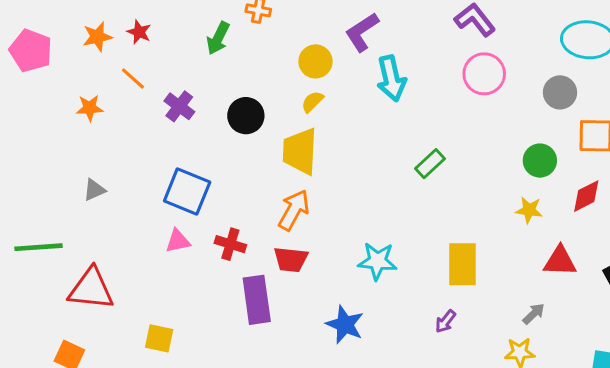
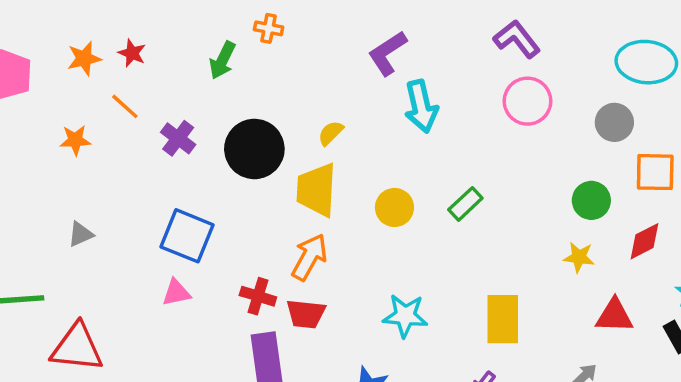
yellow circle: (315, 61) -> (394, 207), moved
black circle: (246, 116) -> (254, 149), size x1.4
red cross: (230, 244) -> (258, 296), moved

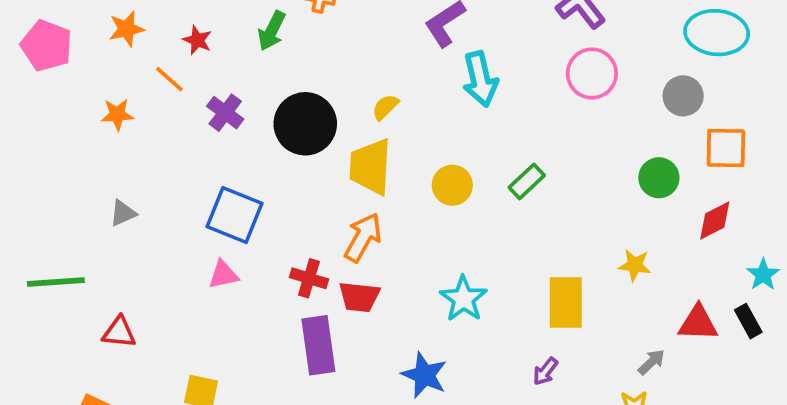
red star: (132, 53) -> (197, 40), moved
yellow star: (579, 257) -> (635, 265), moved
cyan star: (405, 316) -> (463, 299), turned 30
red triangle: (614, 316) -> (698, 323), moved
red triangle: (77, 348) -> (119, 332), size x0.6

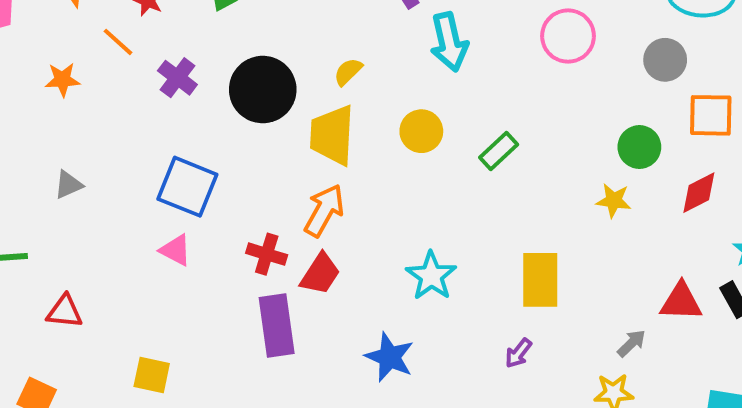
yellow circle: (452, 185) -> (421, 131), moved
yellow star: (635, 265) -> (614, 201), moved
pink triangle: (223, 275) -> (175, 250), turned 40
red trapezoid: (359, 297) -> (320, 274), turned -63

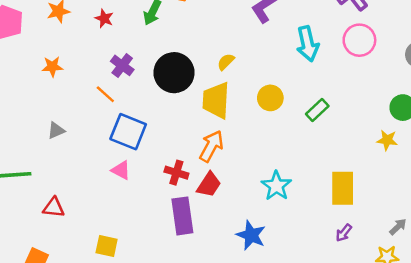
orange line: (118, 42) -> (105, 94), moved
cyan arrow: (449, 42) -> (308, 44), moved
purple arrow: (518, 353) -> (344, 233), moved

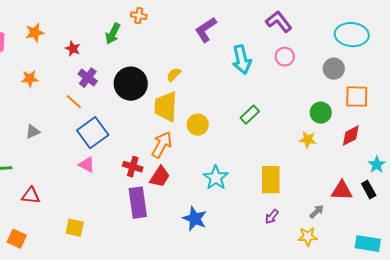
red star: (104, 18) -> (73, 49), moved
pink circle: (359, 40) -> (285, 57), size x0.7
yellow circle: (270, 98) -> (198, 125), moved
blue square: (128, 132) -> (93, 133), turned 32

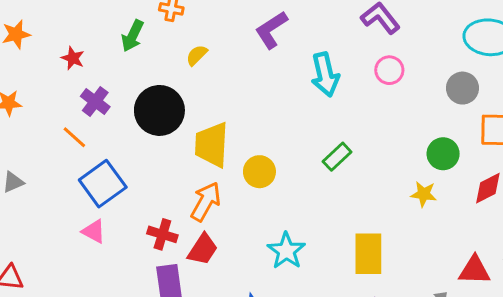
yellow semicircle: (174, 75) -> (197, 55), moved

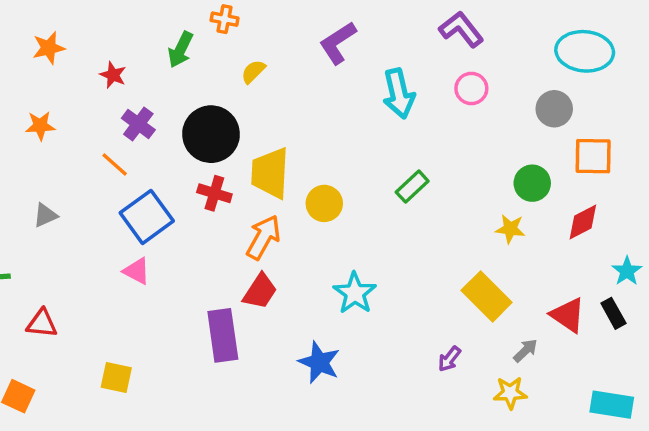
red cross: (162, 234) -> (214, 193), moved
yellow rectangle: (368, 254) -> (487, 296), moved, turned -45
red triangle: (474, 270) -> (568, 315), turned 32

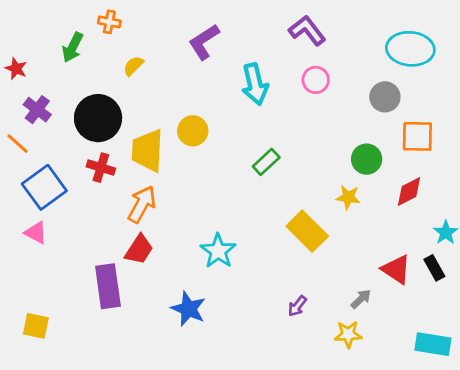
yellow circle: (324, 203) -> (193, 131), moved
yellow rectangle: (487, 296) -> (307, 231), moved
yellow square: (116, 378) -> (36, 326), moved

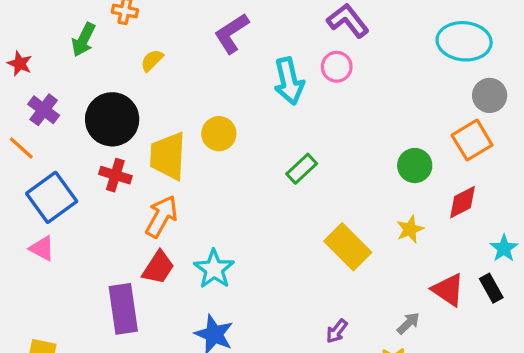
pink circle: (316, 80) -> (337, 67), moved
gray circle: (385, 97) -> (490, 95), moved
orange square: (417, 136) -> (472, 140), turned -32
yellow star: (348, 197) -> (410, 229), moved, turned -30
cyan star: (218, 251) -> (214, 269), moved

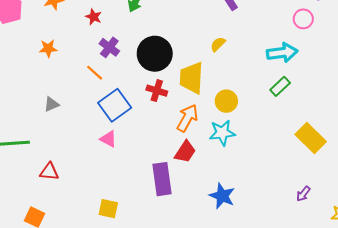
yellow semicircle: (152, 60) -> (218, 44), moved
cyan arrow: (289, 81) -> (282, 53), moved, turned -84
yellow circle: (219, 134) -> (226, 101), moved
cyan star: (214, 269) -> (222, 133), moved, turned 30

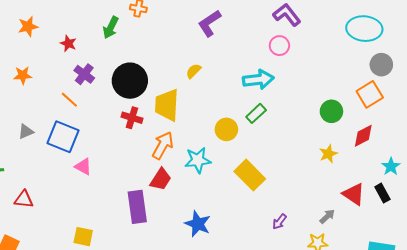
yellow circle: (226, 101) -> (226, 129), moved
blue square: (115, 105) -> (63, 137), moved, turned -32
yellow rectangle: (311, 138) -> (250, 175), moved

